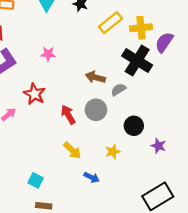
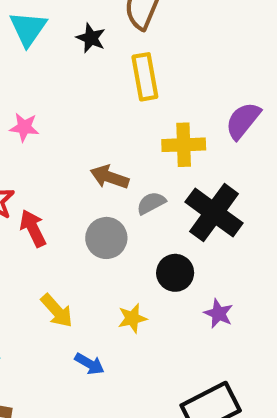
yellow rectangle: (110, 23) -> (145, 77), turned -65
yellow cross: (141, 28) -> (184, 145), moved
black cross: (137, 61) -> (214, 213), moved
red arrow: (68, 115) -> (33, 228), moved

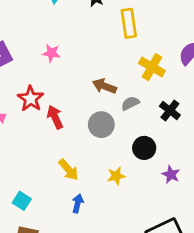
yellow cross: (184, 145) -> (152, 67), turned 30
black cross: (214, 213) -> (170, 111), size x0.6
blue arrow: (89, 364) -> (78, 203), moved, turned -108

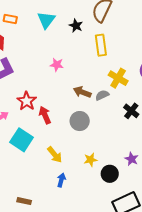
pink star: (51, 53) -> (57, 65), moved
gray semicircle: (130, 103) -> (102, 95), moved
black circle: (144, 148) -> (110, 174), moved
cyan square: (22, 201) -> (21, 140), moved, size x1.6

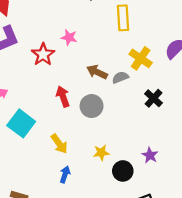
red star: (27, 101) -> (43, 54), moved
red arrow: (45, 115) -> (63, 96), moved

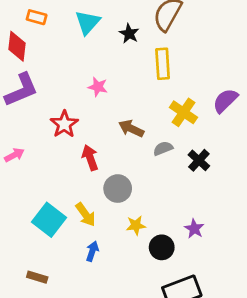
red star: (43, 54) -> (64, 124), moved
gray semicircle: (120, 77) -> (163, 148), moved
gray circle: (92, 106) -> (118, 189), moved
cyan square: (21, 123) -> (49, 220), moved

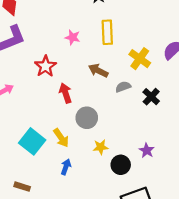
yellow rectangle: (163, 64) -> (107, 32), moved

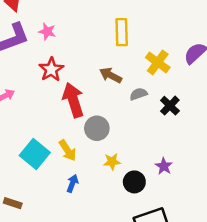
pink star: (73, 37) -> (47, 32), moved
red arrow: (65, 93) -> (73, 100), size x1.5
brown rectangle: (22, 187) -> (13, 203), moved

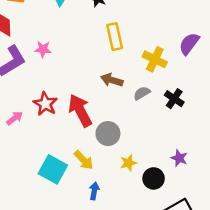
red star: (51, 69) -> (45, 104), moved

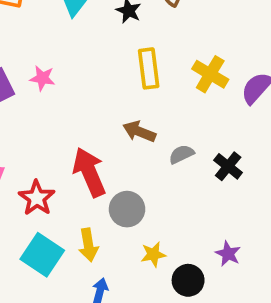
yellow cross: (155, 59) -> (210, 74), moved
red star: (45, 104) -> (37, 198), moved
yellow arrow: (84, 160) -> (88, 245), turned 30

